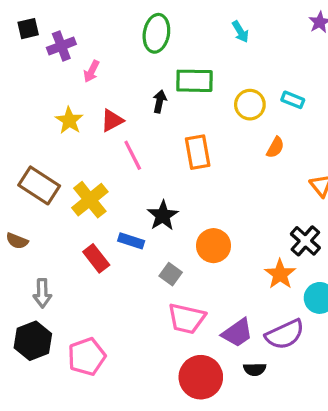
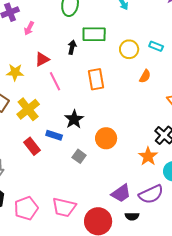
yellow star: (69, 120) -> (15, 72), moved, turned -30
pink trapezoid: (187, 319) -> (64, 207), moved

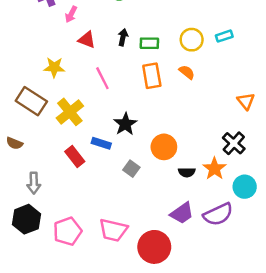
green rectangle: (94, 34) -> (149, 43), moved, size x0.7
cyan rectangle: (156, 46) -> (224, 36), turned -40
red triangle: (42, 59) -> (87, 40), moved, turned 49
orange semicircle: (145, 76) -> (187, 72), moved, turned -80
black semicircle: (132, 216) -> (187, 172), moved

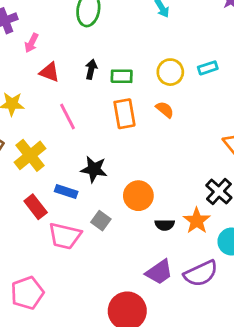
black star: (125, 124) -> (94, 169), turned -30
pink trapezoid: (113, 230) -> (65, 236), moved

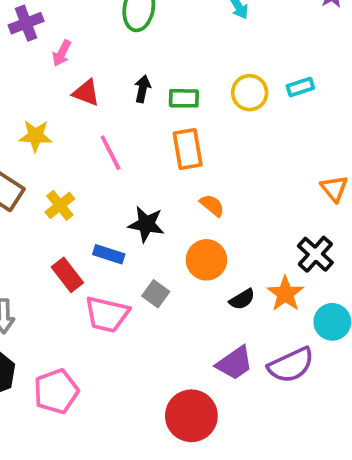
orange semicircle: (165, 110) -> (212, 205), moved
yellow cross: (30, 155) -> (60, 205), size x0.7
black semicircle: (165, 225) -> (242, 299), turned -30

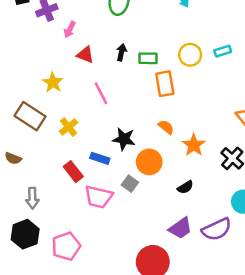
yellow star: (35, 136) -> (53, 82), turned 30
orange rectangle: (188, 149) -> (165, 84), moved
orange circle: (206, 260) -> (149, 162), moved
orange star: (285, 294) -> (194, 145), moved

